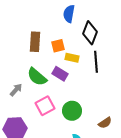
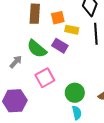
green circle: (72, 111) -> (75, 93), moved

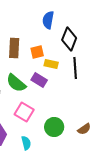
pink square: (45, 78) -> (24, 112), turned -30
cyan semicircle: (77, 113) -> (26, 143), moved

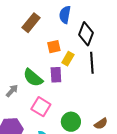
brown rectangle: (14, 48) -> (31, 23), moved, turned 36
yellow rectangle: (51, 64) -> (68, 59), turned -72
purple rectangle: (39, 80) -> (56, 75), turned 56

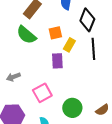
green semicircle: (33, 78) -> (26, 35), moved
gray arrow: (12, 91) -> (13, 77), turned -152
pink square: (41, 107) -> (42, 93), turned 30

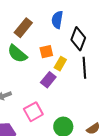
purple rectangle: (57, 61) -> (48, 80), turned 42

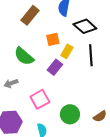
black diamond: (78, 39) -> (85, 26), turned -70
green semicircle: (17, 54) -> (24, 56), moved

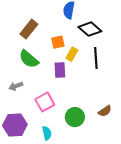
brown rectangle: (30, 15) -> (29, 29), moved
purple rectangle: (55, 67) -> (60, 70), turned -42
brown semicircle: (100, 116) -> (105, 111), moved

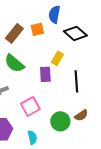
orange square: (58, 42) -> (37, 29), moved
black line: (96, 58) -> (76, 81), moved
brown semicircle: (105, 111) -> (81, 115), moved

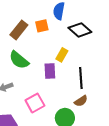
brown semicircle: (81, 115) -> (81, 101), moved

